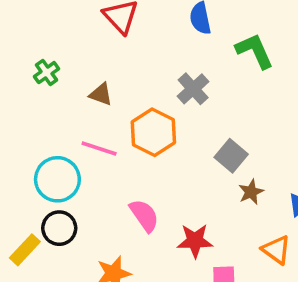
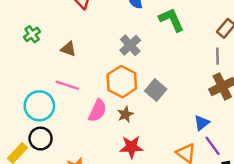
orange hexagon: (153, 132) -> (122, 82), moved
brown star: (251, 192) -> (125, 114), moved
pink semicircle: (144, 215) -> (97, 111), moved, turned 60

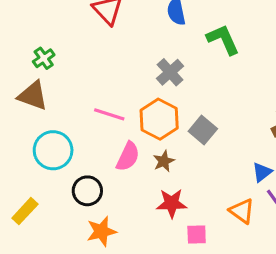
brown triangle: (68, 49) -> (33, 96), moved, size x1.5
pink line: (67, 85) -> (109, 114), moved
black circle: (41, 139) -> (87, 191), moved

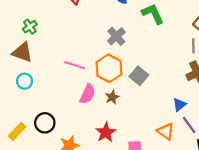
cyan circle: (53, 150) -> (25, 81), moved, size x0.6
black circle: (87, 191) -> (45, 123), moved
red star: (172, 203) -> (106, 132), moved, turned -30

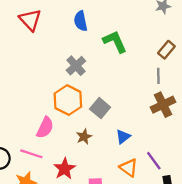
pink line: (75, 65) -> (31, 154), moved
brown star: (112, 97) -> (84, 137), moved
blue triangle: (179, 105) -> (123, 137), moved

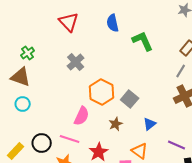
gray cross: (76, 66) -> (76, 62), moved
gray line: (158, 76) -> (181, 71), turned 32
purple line: (154, 161) -> (177, 145), turned -30
orange triangle: (129, 168) -> (140, 151), moved

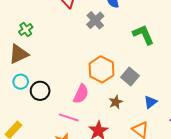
green L-shape: (143, 41) -> (143, 35), moved
gray cross: (76, 62) -> (95, 20), moved
brown triangle: (21, 77) -> (19, 54), turned -45
black circle: (42, 143) -> (40, 91), moved

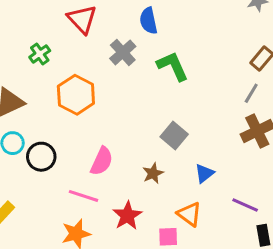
green cross: (26, 29) -> (40, 54), moved
green L-shape: (143, 35) -> (173, 66), moved
orange hexagon: (101, 69) -> (76, 95), moved

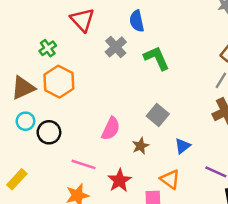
orange hexagon: (76, 95) -> (59, 82), moved
pink semicircle: (102, 161) -> (111, 129), moved

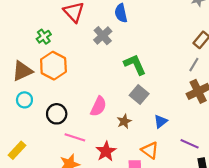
green L-shape: (157, 58) -> (135, 65), moved
black circle: (49, 132) -> (57, 114), moved

